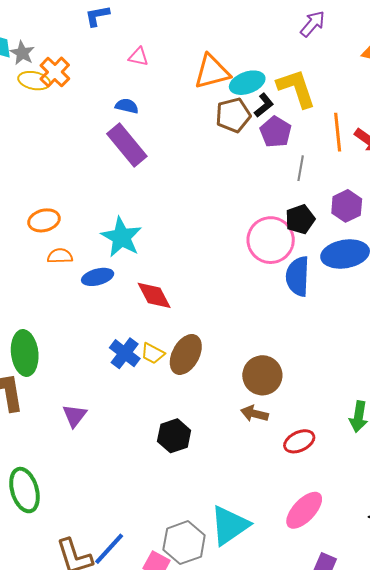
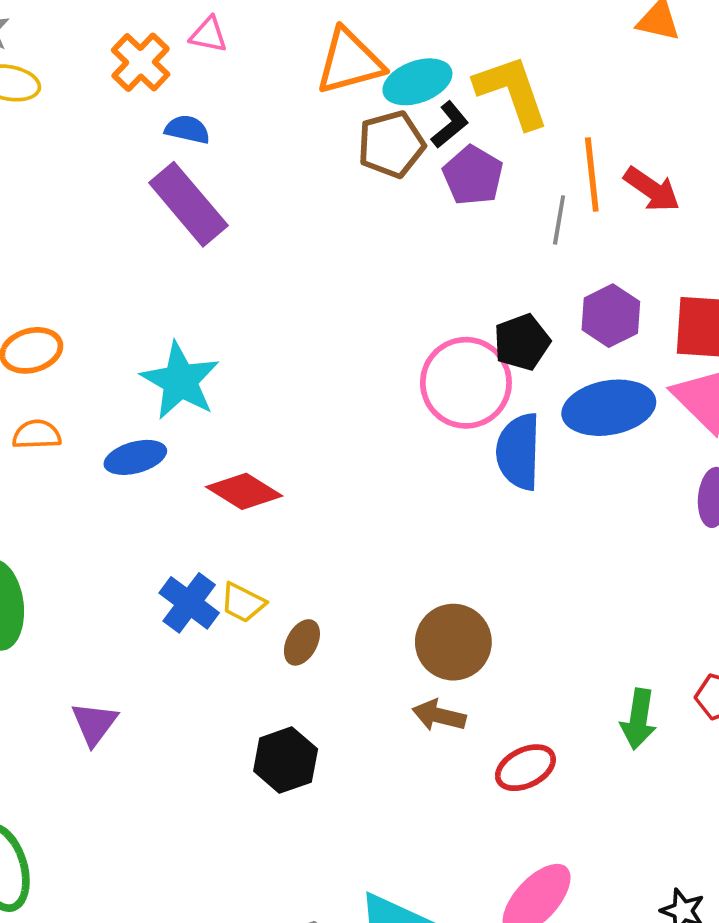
orange cross: (55, 72) -> (141, 62), moved
gray line: (301, 168) -> (559, 220), moved
orange semicircle: (60, 256) -> (37, 435), moved
red diamond: (154, 295) -> (244, 491), turned -30
brown ellipse: (186, 354) -> (302, 642), moved, size x0.6

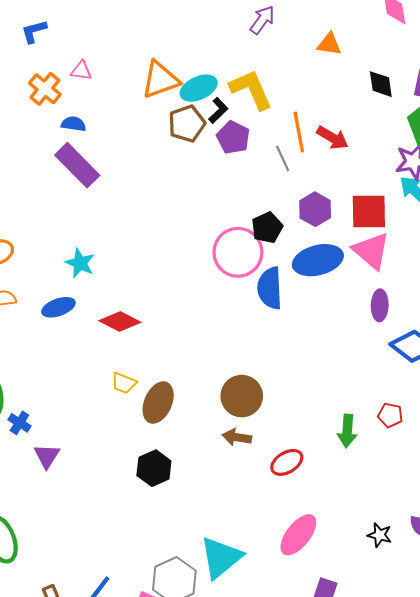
gray line: (559, 220) -> (283, 158), turned -30
cyan star: (180, 381) -> (80, 263), size x0.7
blue cross: (189, 603) -> (19, 423), moved, size x0.7
brown ellipse: (302, 642) -> (158, 403), size x1.6

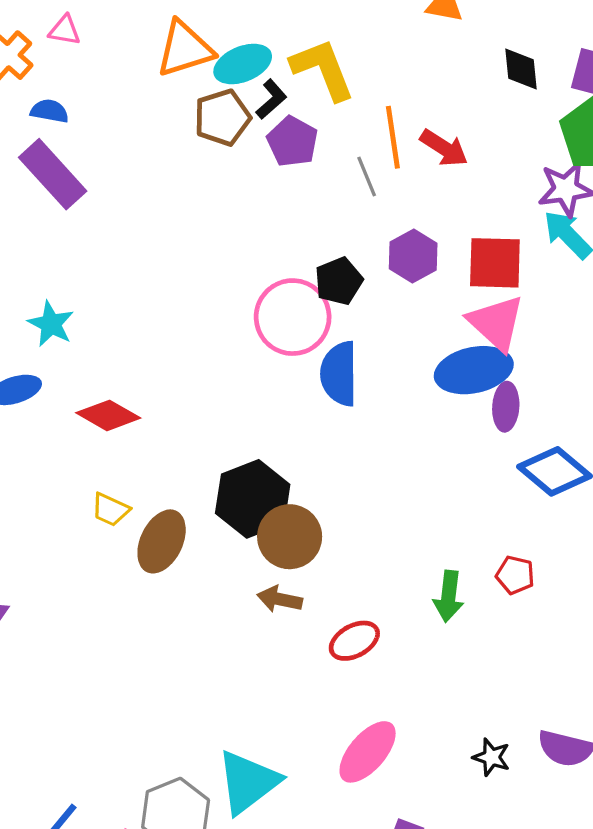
blue ellipse: (318, 260) -> (474, 370), moved
black hexagon: (154, 468) -> (253, 499), moved, size x1.4

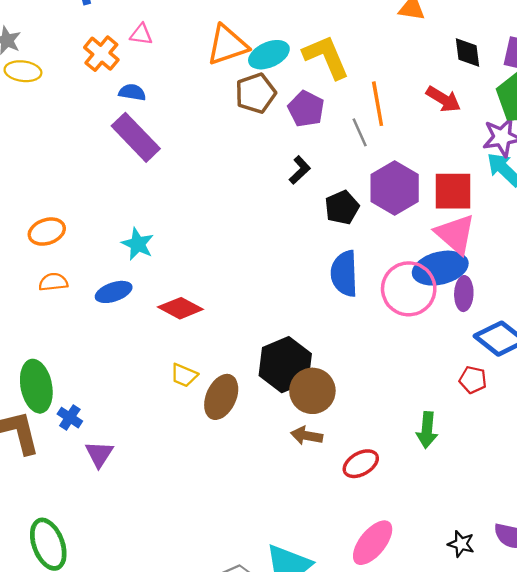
black L-shape: (271, 99) -> (300, 170), moved
red arrow: (444, 148) -> (443, 99), moved
purple hexagon: (413, 256) -> (395, 188), size x1.4
pink circle: (293, 317) -> (409, 289), moved
red pentagon: (515, 575) -> (473, 380), moved

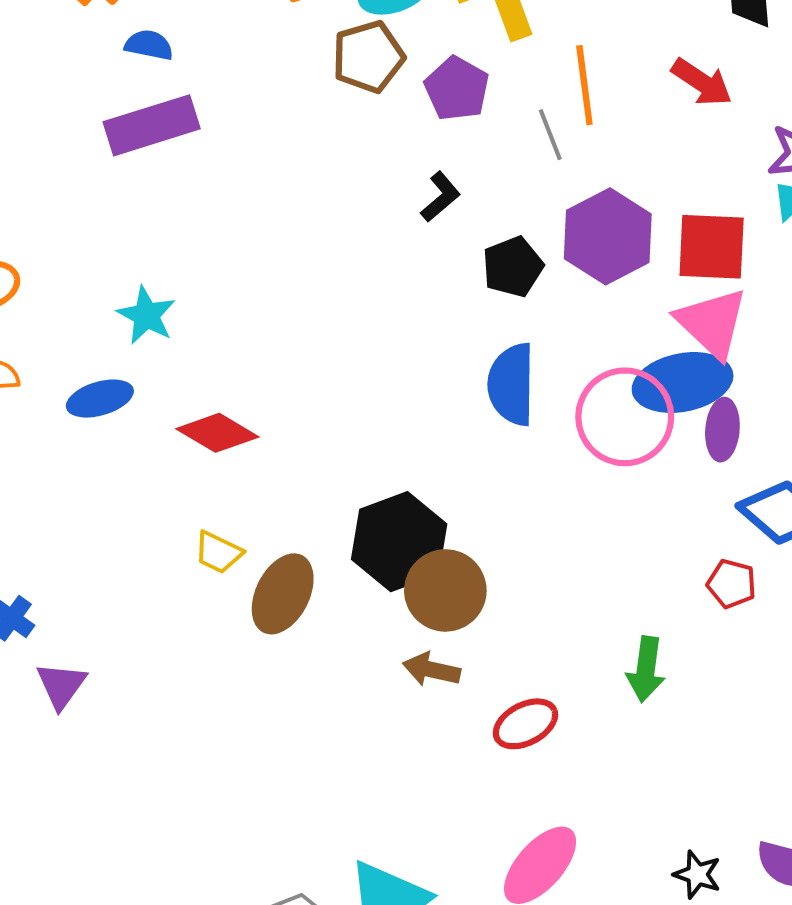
purple rectangle: (136, 137) -> (152, 125), turned -66

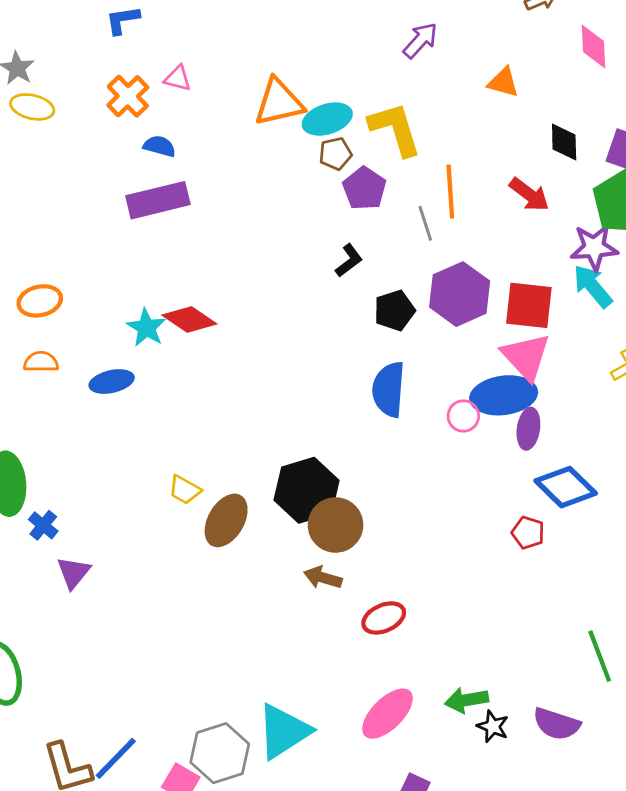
brown pentagon: (368, 57) -> (335, 154), moved, size x0.7
pink circle: (625, 417) -> (463, 416), size x0.5
red diamond: (217, 433) -> (189, 319), moved
green arrow: (646, 669) -> (467, 700), moved, turned 69

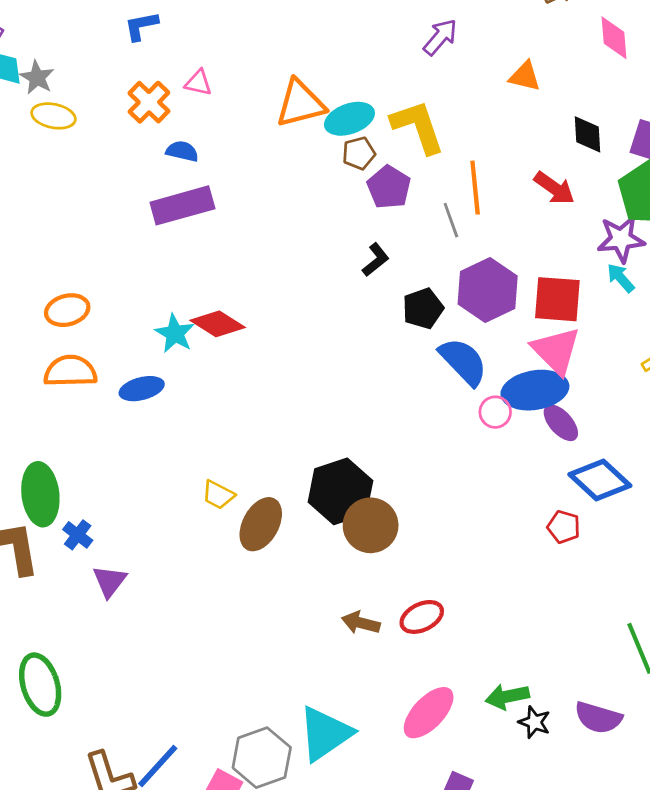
cyan arrow: (593, 286) -> (621, 278), size x0.7
orange semicircle: (41, 362) -> (70, 371), size x1.5
blue semicircle: (389, 389) -> (463, 362), moved, turned 134
purple ellipse: (528, 429) -> (561, 423), turned -48
brown arrow: (323, 578) -> (361, 623), moved

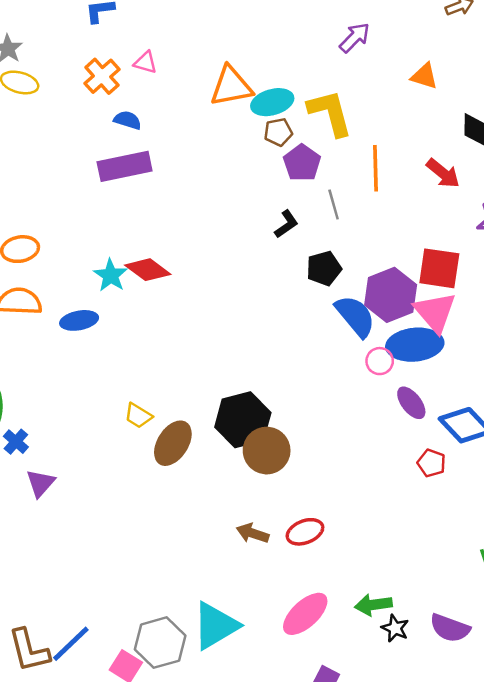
gray line: (451, 220) -> (334, 205), moved
purple hexagon: (488, 290) -> (391, 295), moved
purple ellipse: (561, 423) -> (411, 403), moved

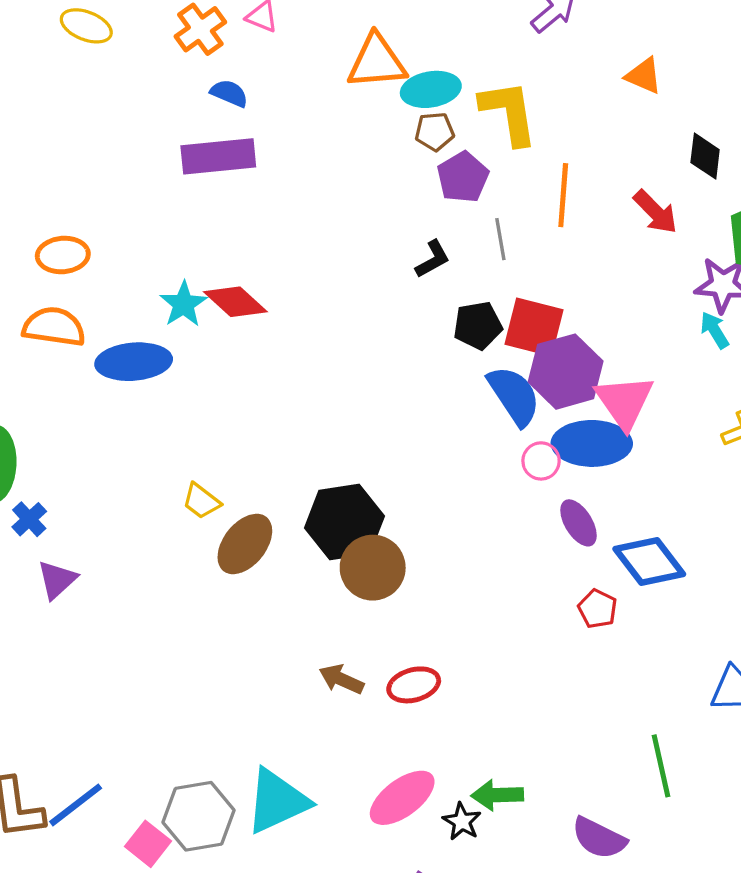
red square: (439, 268) -> (534, 327), moved
blue ellipse: (79, 320) -> (134, 362), size x1.4
black star: (395, 628) -> (462, 821), moved

